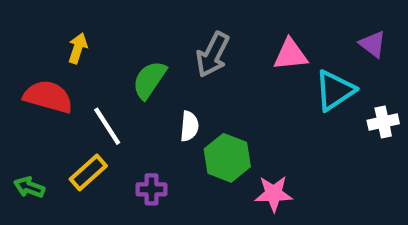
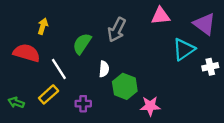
purple triangle: (373, 44) -> (205, 24), size x1.5
pink triangle: (291, 55) -> (161, 16), moved

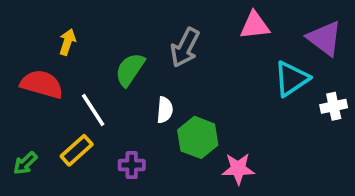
green arrow: (16, 103) -> (25, 163), turned -63

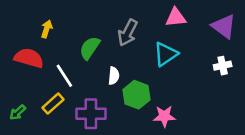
cyan triangle: (291, 79) -> (166, 54), moved
white cross: (334, 106) -> (223, 66), moved
purple cross: (132, 165) -> (91, 114), size x1.6

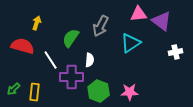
purple triangle: (224, 26) -> (162, 21), moved
green hexagon: (136, 95) -> (99, 91), moved
yellow rectangle: (53, 104) -> (35, 92), moved, turned -42
purple cross: (91, 114) -> (72, 77), moved

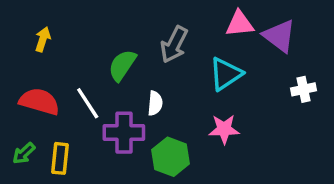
yellow arrow: (37, 23) -> (43, 39), moved
red semicircle: (23, 46) -> (39, 101), moved
pink star: (130, 92) -> (224, 129), moved

